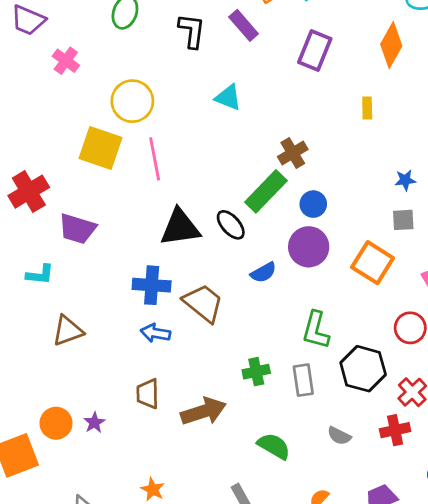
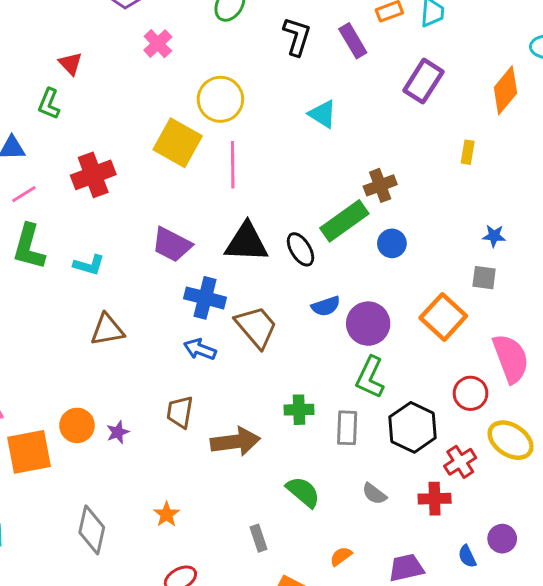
purple trapezoid: (77, 229) -> (172, 245), moved
purple circle: (309, 247) -> (368, 324), moved

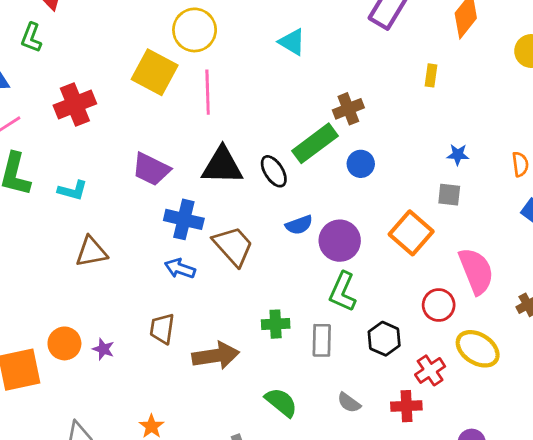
black hexagon: (413, 427) -> (384, 339), size x0.7
purple star: (118, 432) -> (103, 349), turned -30

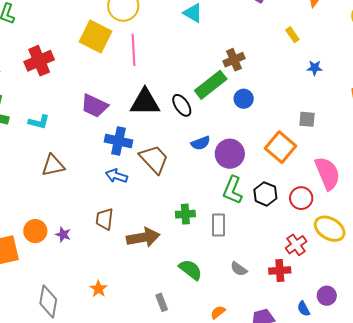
yellow rectangle: (431, 75) -> (292, 35), turned -42
blue star: (458, 155) -> (315, 68), moved
black hexagon: (384, 339) -> (265, 194), moved

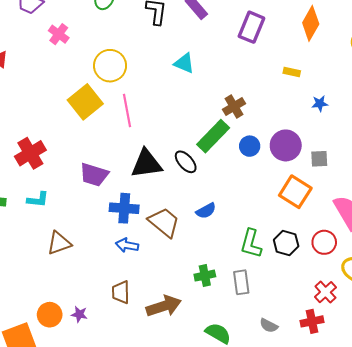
yellow rectangle: (292, 35) -> (292, 72), turned -35
yellow square: (95, 37) -> (85, 102), turned 32
red cross: (39, 61) -> (30, 153), moved
blue semicircle: (201, 143) -> (206, 211), moved
purple circle: (230, 154) -> (286, 145), moved

